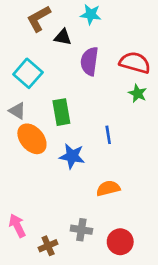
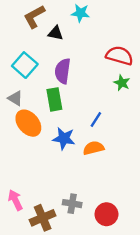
purple semicircle: (89, 61) -> (63, 71), moved
blue line: (108, 135) -> (96, 120), turned 42
orange semicircle: (108, 188) -> (93, 148), moved
brown cross: (48, 246) -> (43, 218), size x1.5

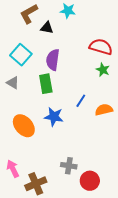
orange ellipse: (28, 123) -> (24, 126), moved
orange semicircle: (93, 148) -> (104, 110), moved
gray cross: (72, 204) -> (69, 166), moved

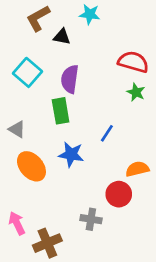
gray triangle: (13, 83) -> (17, 129), moved
orange semicircle: (104, 110) -> (137, 169), moved
red circle: (90, 181) -> (119, 194), moved

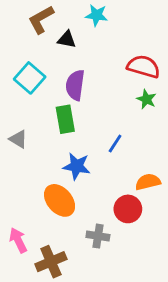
orange ellipse: (31, 166) -> (60, 200), moved

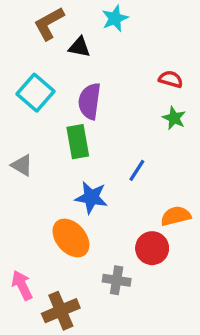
cyan star: (97, 15) -> (115, 18), turned -30
red semicircle: (144, 67) -> (171, 79), size x0.6

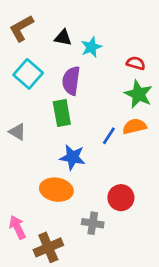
cyan star: (115, 18) -> (91, 47), moved
brown L-shape: (49, 23) -> (21, 28), moved
green star: (174, 118) -> (138, 94), size x1.5
orange semicircle: (176, 216) -> (134, 126), moved
orange ellipse: (71, 238) -> (56, 190), turned -40

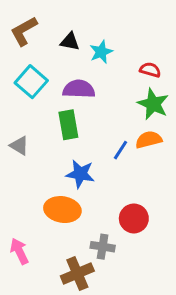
purple semicircle: (71, 81) -> (79, 89), turned 84
brown cross: (48, 247) -> (77, 273), moved

